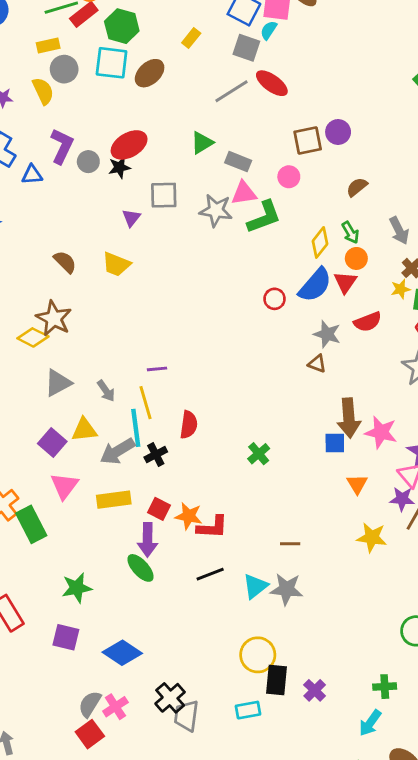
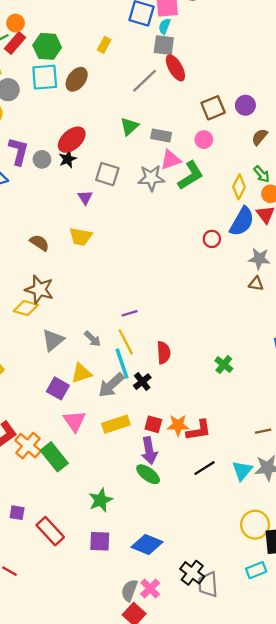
gray square: (246, 48) -> (164, 45), moved
red ellipse: (272, 83) -> (175, 68), turned 36
purple circle: (338, 132) -> (245, 105), moved
gray square: (164, 195) -> (107, 174), turned 30

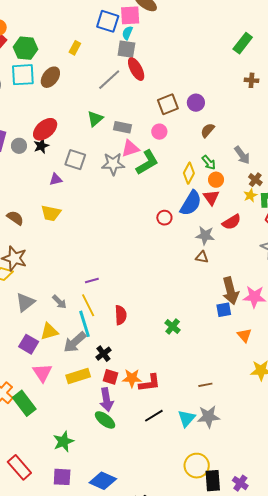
purple triangle: (85, 197) -> (56, 179), turned 48
black cross: (142, 382) -> (103, 354), moved

